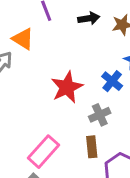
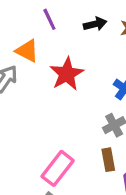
red star: (67, 87) -> (67, 74), moved

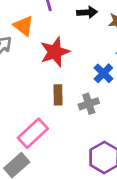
brown rectangle: (108, 160) -> (58, 95), moved

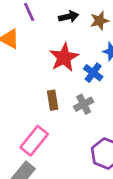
red star: (55, 52) -> (64, 57), moved

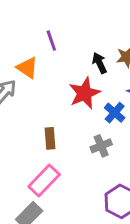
black arrow: (69, 17) -> (100, 63), moved, turned -108
brown rectangle: (53, 100) -> (50, 138), moved

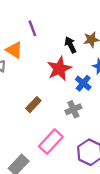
brown rectangle: (50, 138) -> (33, 105), turned 49
pink rectangle: (44, 181) -> (51, 142), moved

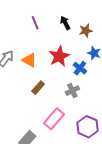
black arrow: (70, 45) -> (65, 23), moved
orange triangle: (14, 50) -> (29, 60), moved

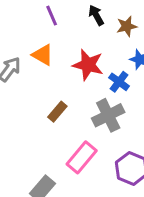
red star: (59, 56) -> (88, 65), turned -30
orange triangle: (29, 60) -> (43, 55), moved
gray cross: (72, 91) -> (108, 115), size x1.5

